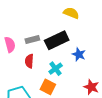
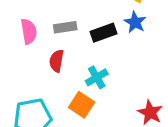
black rectangle: (57, 40) -> (103, 33), size x0.7
blue star: (79, 54) -> (135, 22), moved

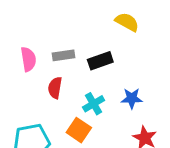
blue star: (135, 22) -> (132, 98), moved, turned -30

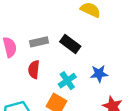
black rectangle: (100, 61) -> (70, 44), turned 60

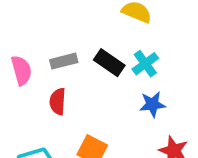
cyan cross: (67, 81) -> (145, 64), moved

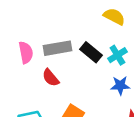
gray rectangle: (64, 61) -> (58, 48), size x1.4
red semicircle: (58, 101) -> (51, 78), turned -48

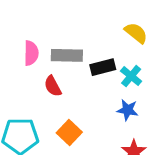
black rectangle: (91, 52) -> (103, 67), turned -65
cyan cross: (117, 55) -> (131, 76), turned -30

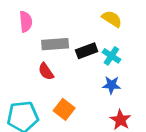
pink semicircle: (31, 53) -> (26, 22), moved

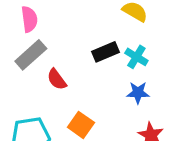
gray rectangle: (55, 44) -> (31, 55), moved, turned -35

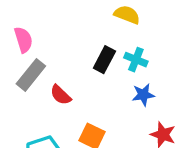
black rectangle: (106, 52) -> (104, 60), turned -30

